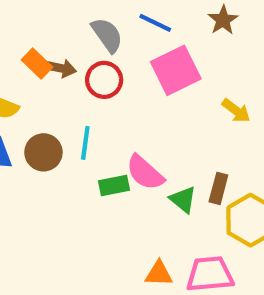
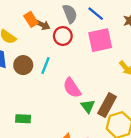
green rectangle: (114, 185) -> (23, 119), moved
brown rectangle: (218, 188) -> (107, 105), size x1.5

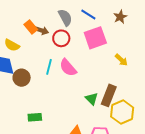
brown circle: (23, 65) -> (22, 78), moved
pink semicircle: (72, 88) -> (68, 68), moved

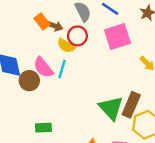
yellow semicircle: (12, 45) -> (66, 46), moved
pink semicircle: (68, 68) -> (43, 68), moved
green triangle: (92, 99) -> (111, 108), size x1.6

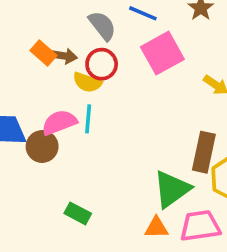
pink semicircle: (43, 68) -> (59, 122), turned 120
green triangle: (111, 108) -> (172, 189), moved, turned 48
green rectangle: (43, 128) -> (78, 213), turned 42

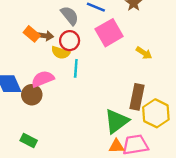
cyan line: (88, 119) -> (76, 68), moved
green rectangle: (78, 213) -> (29, 141), moved
orange triangle: (156, 228) -> (116, 146), moved

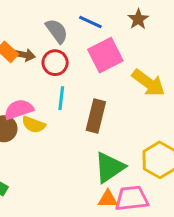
yellow semicircle: (60, 53) -> (34, 125), moved
yellow arrow: (144, 53) -> (148, 83), size x1.6
brown rectangle: (137, 97) -> (96, 116), moved

